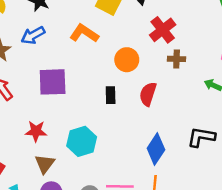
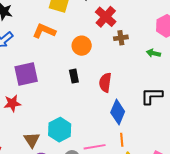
red semicircle: (148, 94) -> (105, 83), moved
red star: (36, 131) -> (12, 103), moved
cyan hexagon: (82, 141) -> (60, 130), moved

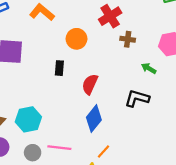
brown cross: (121, 38) -> (128, 39), moved
black L-shape: (152, 96) -> (137, 98), moved
orange line: (122, 140) -> (104, 151), moved, turned 32

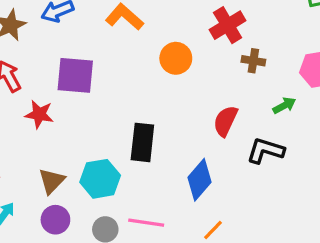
black rectangle: (59, 68) -> (142, 142), moved, size x1.6
green arrow: (149, 68) -> (284, 106), turned 120
red semicircle: (90, 84) -> (225, 121), moved

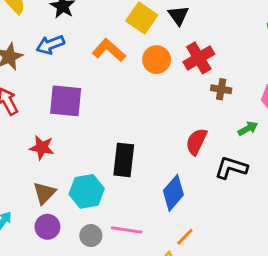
orange circle: (176, 58) -> (157, 60), moved
red star: (39, 114) -> (42, 148), moved

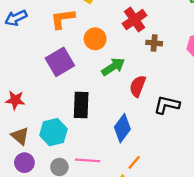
orange L-shape: (109, 50) -> (63, 19), turned -45
orange circle: (157, 60) -> (95, 39), moved
purple square: (66, 101) -> (60, 62), moved, turned -32
green arrow: (248, 128) -> (113, 67), moved, size x1.5
brown triangle: (44, 193) -> (20, 136), turned -30

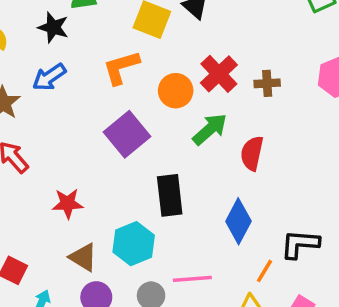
red cross: (135, 20) -> (219, 74), moved
black L-shape: (167, 105) -> (300, 244), moved

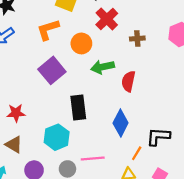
red cross: (219, 74) -> (107, 19), moved
green arrow: (210, 129) -> (103, 67), turned -150
brown triangle: (83, 257) -> (14, 145), moved

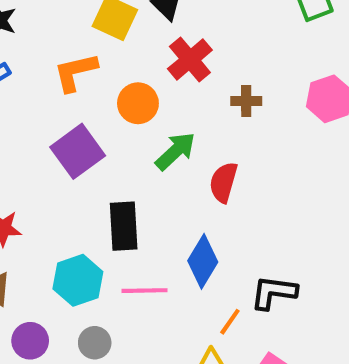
green arrow: (103, 67) -> (176, 151), turned 145
pink line: (93, 158) -> (145, 291), moved

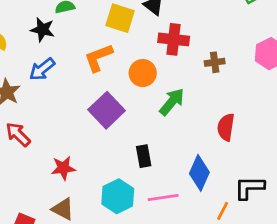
red cross: (190, 59) -> (174, 39), turned -36
red semicircle: (223, 182) -> (226, 127), moved
black rectangle: (124, 226) -> (144, 156), size x0.7

